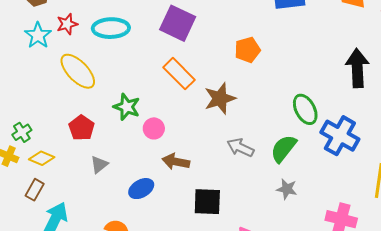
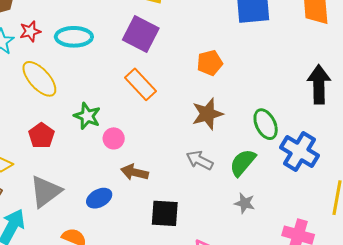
brown star: (220, 98) -> (207, 114), moved
gray triangle: (99, 165) -> (46, 191), moved, size x1.8

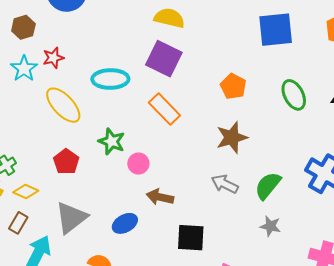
cyan ellipse: (74, 37) -> (110, 79), moved
orange pentagon: (210, 63) -> (233, 86), turned -30
green ellipse: (266, 124) -> (294, 95), moved

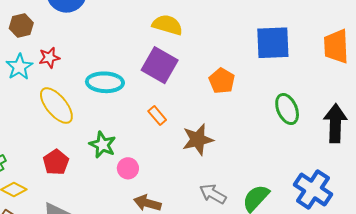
orange pentagon: (233, 86) -> (222, 81), moved
orange rectangle: (164, 109) -> (157, 115), size x0.6
brown star: (232, 137) -> (198, 140), moved

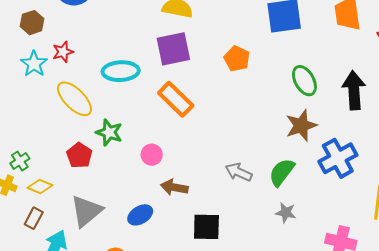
purple square: (160, 65) -> (173, 49), turned -36
orange rectangle: (157, 115) -> (176, 99), size x1.8
brown star: (198, 140) -> (301, 126), moved
green star: (103, 145) -> (109, 132), moved
blue cross: (313, 189) -> (338, 158), turned 33

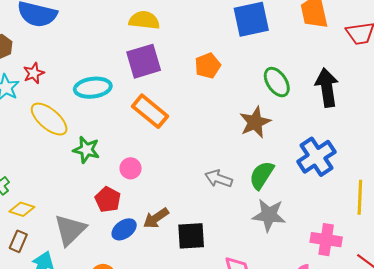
orange pentagon: (237, 59) -> (208, 66), turned 30
brown star: (301, 126) -> (255, 122), moved
red pentagon: (79, 155) -> (108, 200), moved
brown arrow: (174, 187) -> (156, 218), moved, turned -40
gray star: (286, 213) -> (269, 215), size x1.6

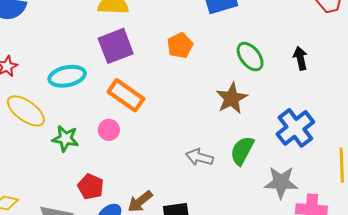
black arrow: (327, 88) -> (300, 58), size x0.6
pink circle: (131, 168) -> (109, 130), moved
gray star: (269, 215) -> (281, 182), moved

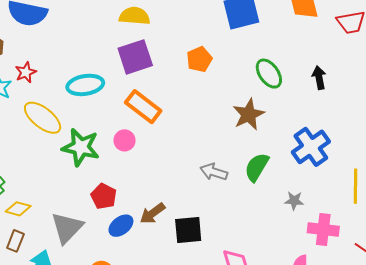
green star: (65, 139) -> (81, 147), size x1.4
gray star: (281, 182) -> (294, 201), size x0.6

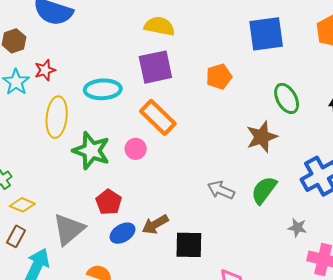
yellow ellipse: (43, 118) -> (57, 117), turned 51

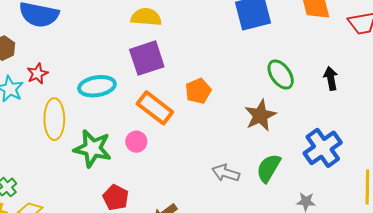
orange pentagon: (219, 77) -> (198, 91), moved

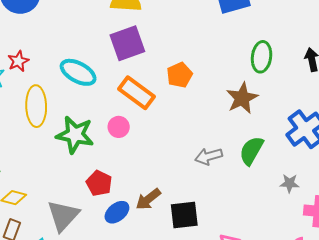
green ellipse: (281, 75) -> (262, 57), turned 44
cyan ellipse: (97, 86) -> (78, 72), turned 39
gray arrow: (226, 173) -> (209, 156), turned -32

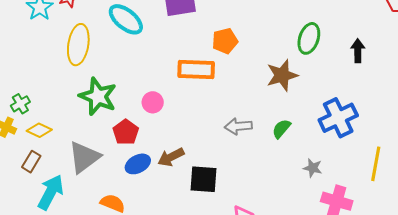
orange rectangle: (137, 93) -> (196, 70), moved, turned -45
pink circle: (119, 127) -> (153, 102), moved
green star: (75, 135) -> (98, 96), moved
green semicircle: (251, 151) -> (281, 129), size x0.7

